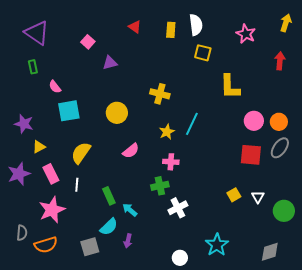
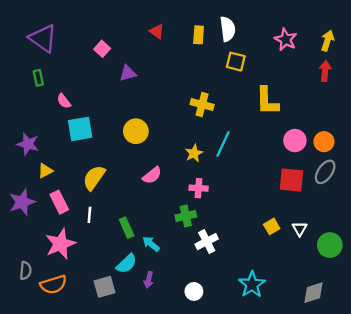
yellow arrow: (286, 23) -> (327, 41), moved
yellow cross: (160, 94) -> (202, 105), moved
white circle: (180, 258) -> (194, 291), moved

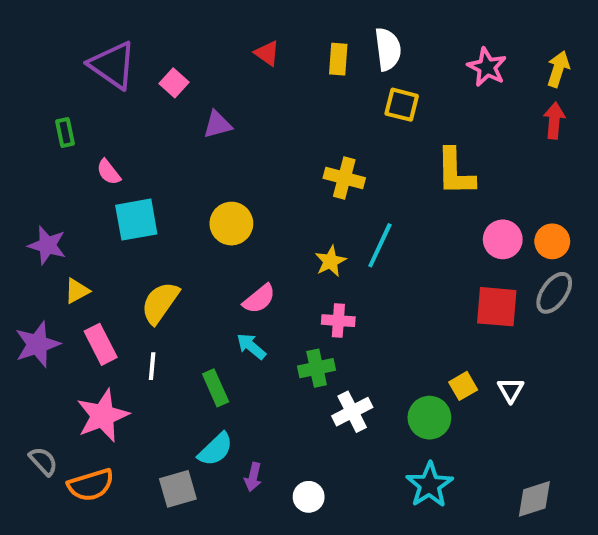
purple triangle: (43, 38) -> (113, 65), moved
cyan arrow: (151, 244) -> (251, 346), moved
green circle: (330, 245) -> (429, 418), moved
gray semicircle: (26, 271) -> (43, 461), turned -48
white circle: (194, 291) -> (309, 497), moved

